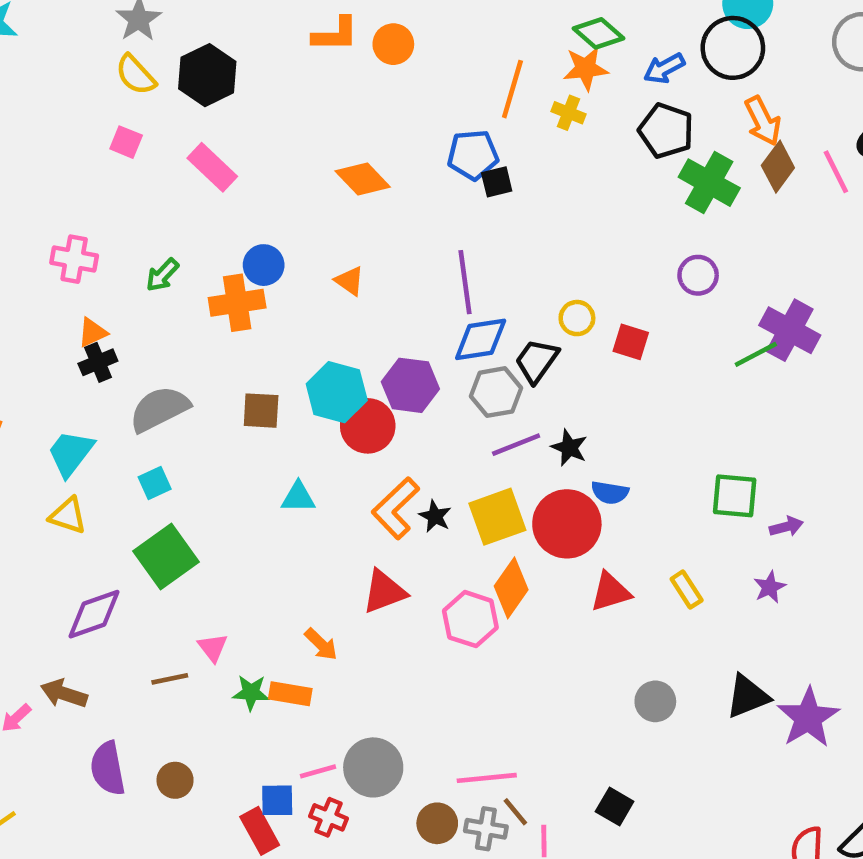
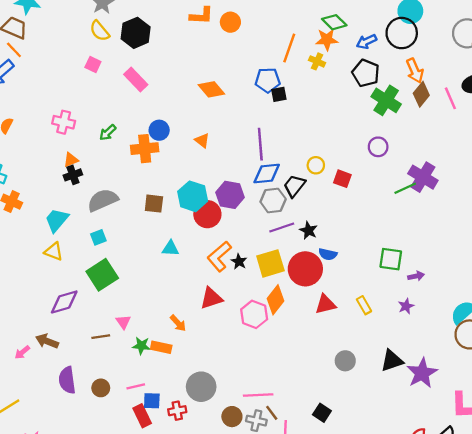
pink line: (318, 771) -> (136, 386), moved
red cross: (329, 817) -> (177, 411), turned -36

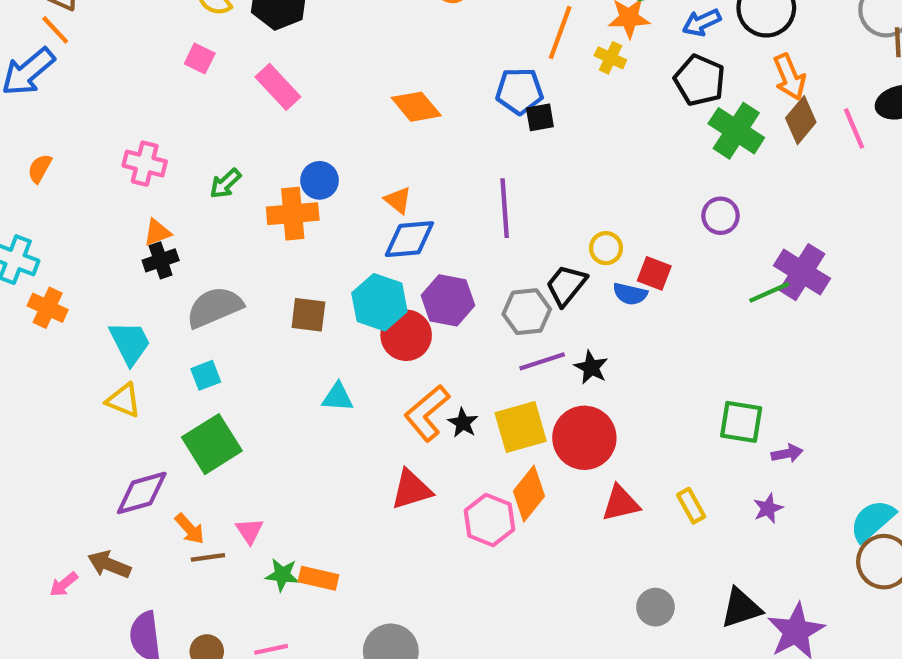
blue diamond: (267, 173) -> (409, 239), moved
cyan trapezoid: (57, 220) -> (130, 343), turned 112
blue semicircle: (328, 254) -> (630, 294), moved
orange arrow: (178, 323) -> (190, 529), moved

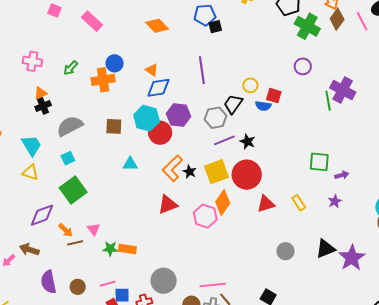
green line: (769, 292) -> (328, 101), turned -72

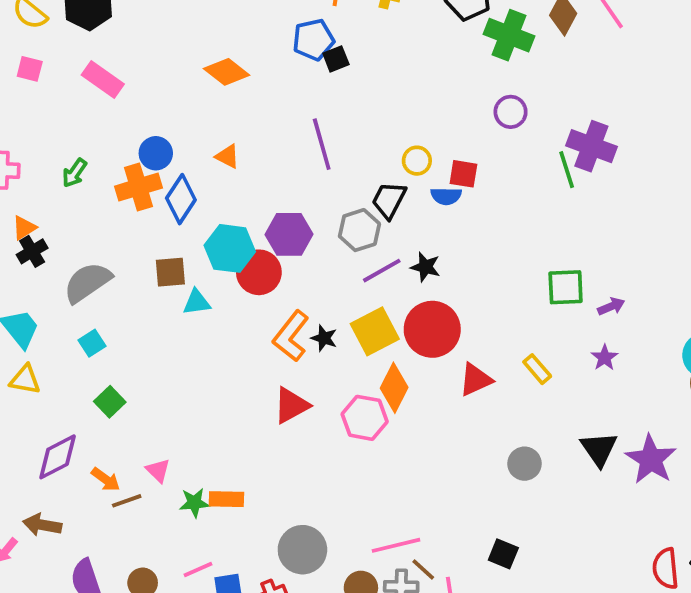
blue diamond: (158, 88) -> (181, 199), moved, turned -40
cyan triangle: (130, 164) -> (197, 302), moved
green square: (73, 190) -> (110, 402), size x0.6
black triangle: (325, 249) -> (599, 449), turned -35

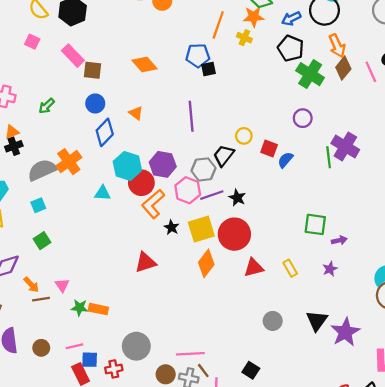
orange cross: (138, 187) -> (69, 162), moved, turned -30
blue semicircle: (446, 196) -> (285, 160), moved, turned 119
brown square: (170, 272) -> (92, 70), moved
orange L-shape: (291, 336) -> (153, 204), moved
pink hexagon: (365, 418) -> (188, 190), moved

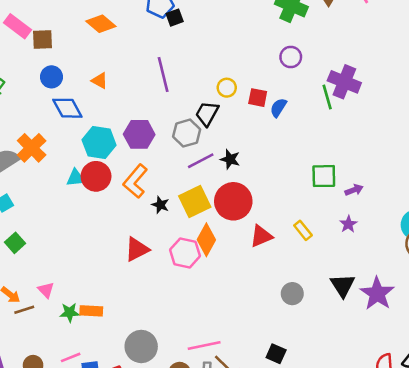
blue diamond: (105, 132) -> (67, 108), turned -64
red circle: (141, 183) -> (96, 176), moved
pink hexagon: (188, 190) -> (185, 253), moved

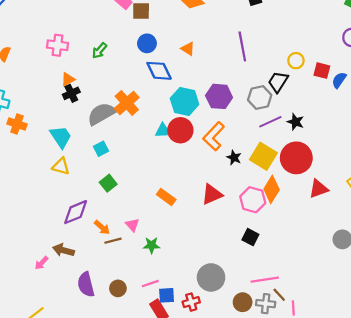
yellow square: (195, 201) -> (263, 156), turned -36
orange rectangle: (91, 311) -> (166, 197), moved, turned 30
black square: (276, 354) -> (250, 237), moved

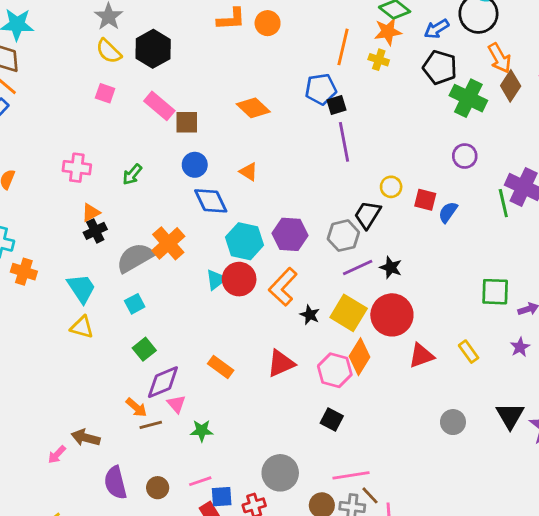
purple line: (242, 46) -> (344, 142), moved
cyan triangle: (163, 131) -> (216, 280), turned -35
purple diamond: (76, 212) -> (163, 382), moved

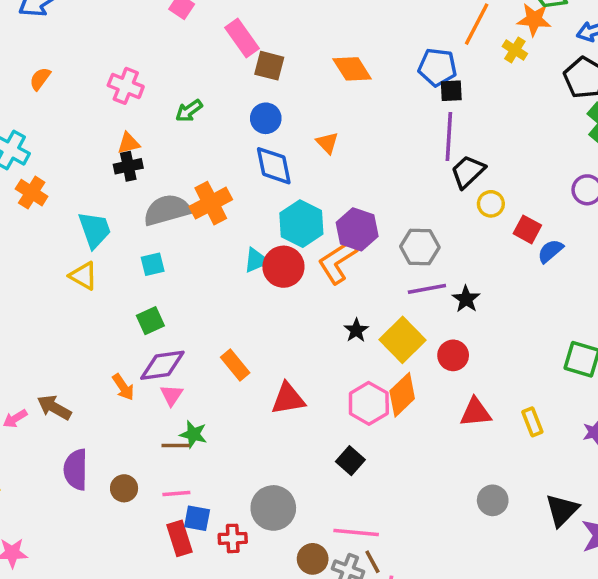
black trapezoid: (368, 215) -> (468, 172), moved
orange L-shape: (283, 287) -> (338, 262), moved
red circle: (392, 315) -> (453, 355), size x0.6
red triangle: (281, 363) -> (288, 399), moved
brown line: (151, 425) -> (176, 445), moved

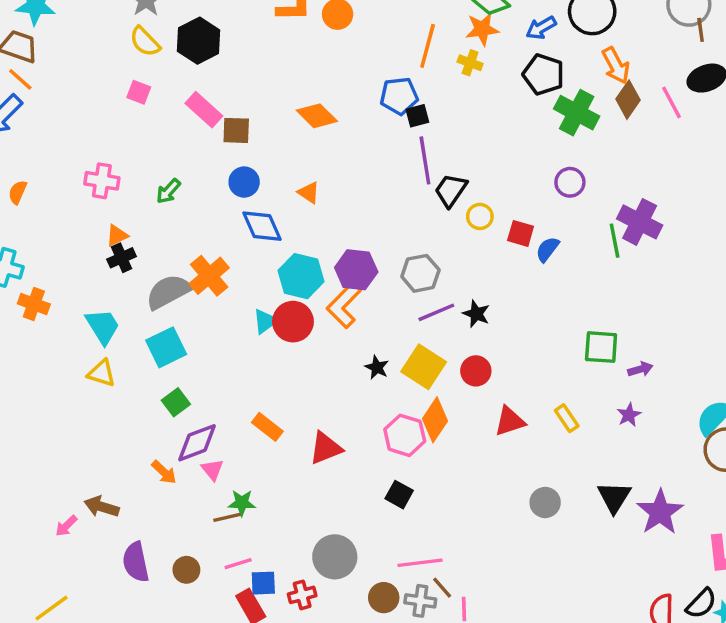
cyan square: (153, 264) -> (166, 347), size x1.6

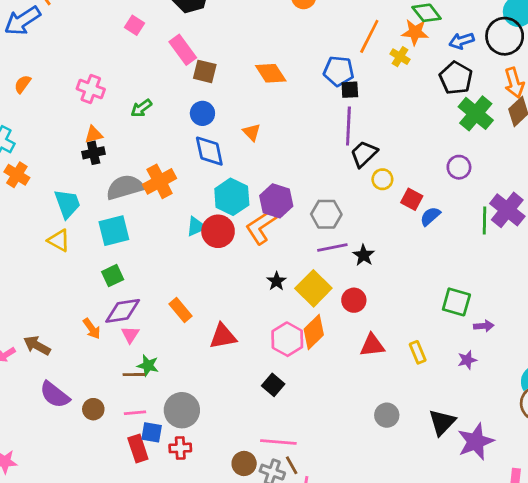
gray circle: (335, 557) -> (182, 410), moved
purple semicircle: (136, 562) -> (55, 395), turned -52

